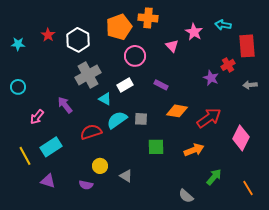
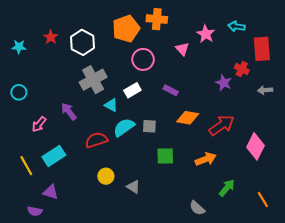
red cross: (228, 65) -> (242, 69), turned -32
purple semicircle: (86, 185) -> (35, 211), moved

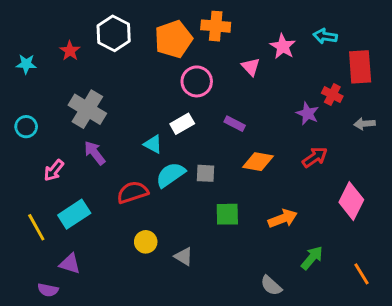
white hexagon: (83, 42) -> (114, 33), moved
gray cross: (93, 80) -> (87, 109), moved, turned -30
red arrow: (222, 125) -> (315, 157), moved, size x0.7

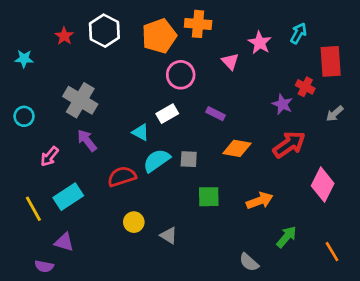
cyan arrow: (325, 36) -> (298, 33), turned 110
red star: (70, 51) -> (64, 36), moved
gray arrow: (364, 124) -> (335, 114), turned -36
red arrow: (315, 157) -> (289, 144), size x1.4

